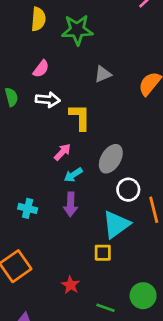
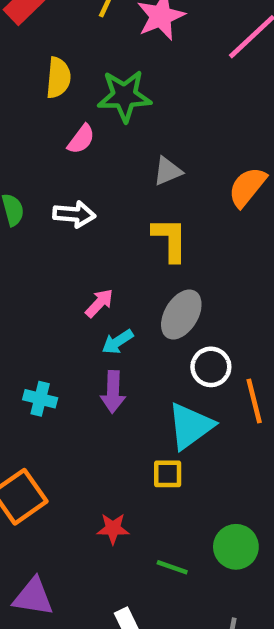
pink semicircle: (41, 69) -> (81, 139), moved
yellow L-shape: (80, 117) -> (170, 239), moved
red star: (71, 285) -> (113, 529), turned -30

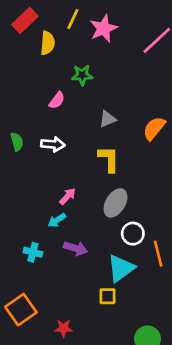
yellow semicircle: (58, 78) -> (48, 43), moved
green star: (124, 96) -> (82, 75), size x0.7
cyan arrow: (118, 342) -> (57, 220), moved
purple arrow: (113, 392) -> (76, 248), turned -75
red star: (113, 529) -> (64, 328), moved

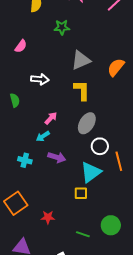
pink semicircle: (57, 100) -> (21, 46), moved
gray triangle: (107, 119) -> (81, 60), size x1.5
green semicircle: (17, 142) -> (15, 100), moved

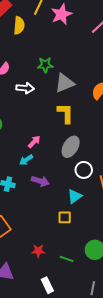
green star: (62, 27) -> (45, 65), moved
white arrow: (40, 79) -> (25, 88), moved
cyan triangle: (91, 172) -> (75, 196), size x0.7
red star: (48, 217) -> (38, 251), moved

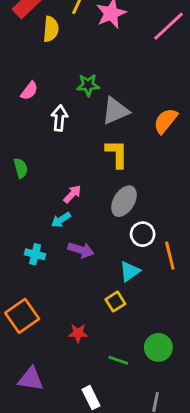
white arrow: (25, 88) -> (59, 118), turned -90
yellow square: (65, 217) -> (115, 302), turned -32
red star: (38, 251) -> (78, 333), moved

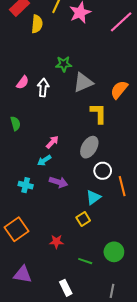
pink semicircle: (29, 91) -> (23, 82), moved
yellow L-shape: (117, 154) -> (99, 113), moved

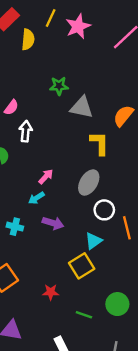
gray triangle: (83, 82) -> (82, 107), turned 35
white arrow: (43, 88) -> (26, 131), moved
yellow square: (83, 219) -> (82, 266), size x1.5

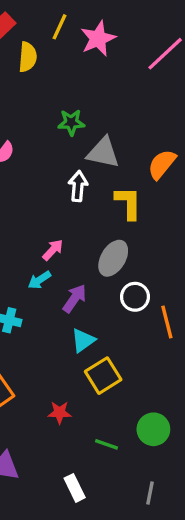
white arrow: (26, 131) -> (78, 186), moved
purple arrow: (53, 223) -> (75, 298), moved, turned -72
cyan triangle: (94, 241) -> (83, 340), moved

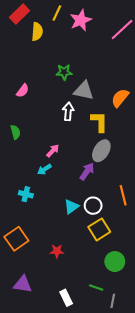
gray ellipse: (113, 258) -> (101, 151), moved
white circle: (135, 297) -> (93, 206), moved
purple arrow: (75, 298) -> (87, 171), moved
yellow square: (103, 376) -> (99, 229), moved
green line: (106, 444) -> (96, 287), moved

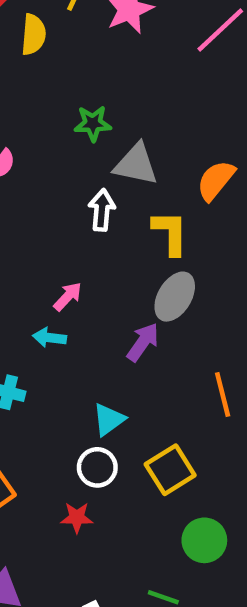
cyan arrow: (44, 169) -> (49, 338), turned 40
white circle: (93, 206) -> (97, 467), moved

